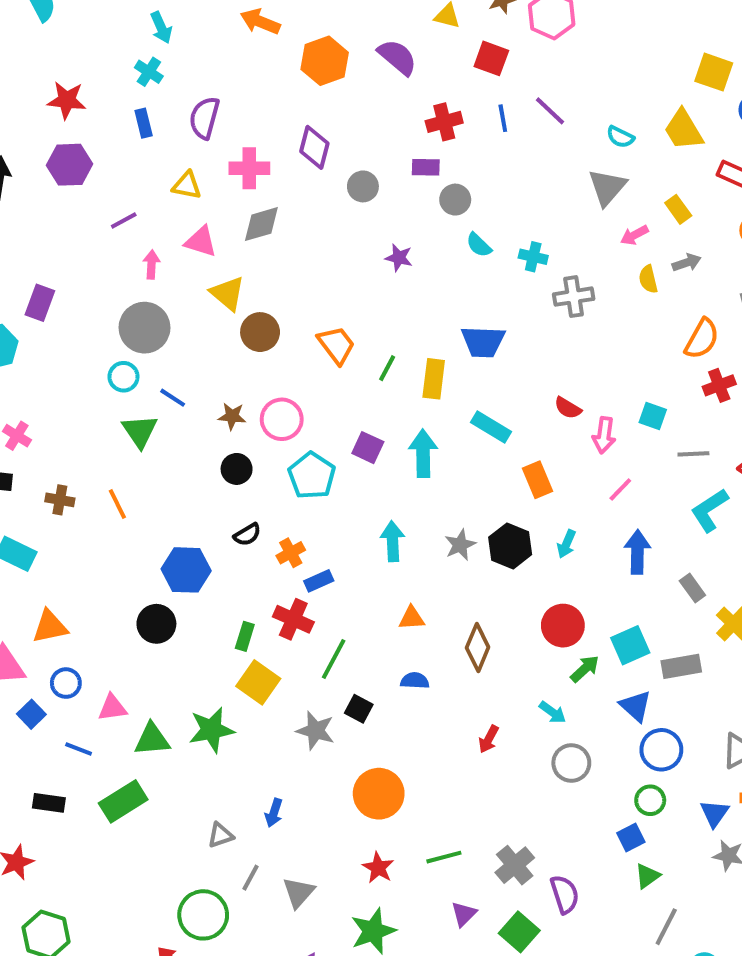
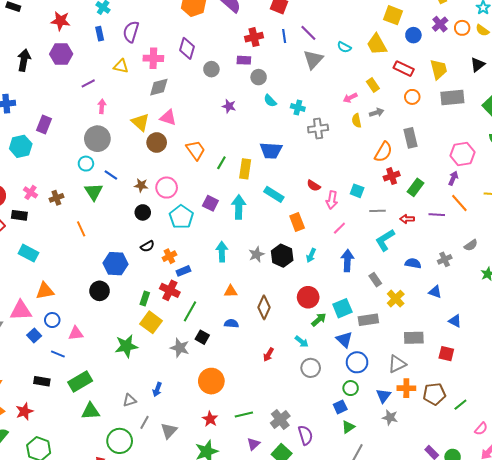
gray triangle: (607, 187) -> (313, 59), moved
pink triangle: (201, 241) -> (168, 118), moved
brown cross: (60, 500) -> (56, 198), moved, turned -32
green triangle: (152, 739) -> (91, 411), moved

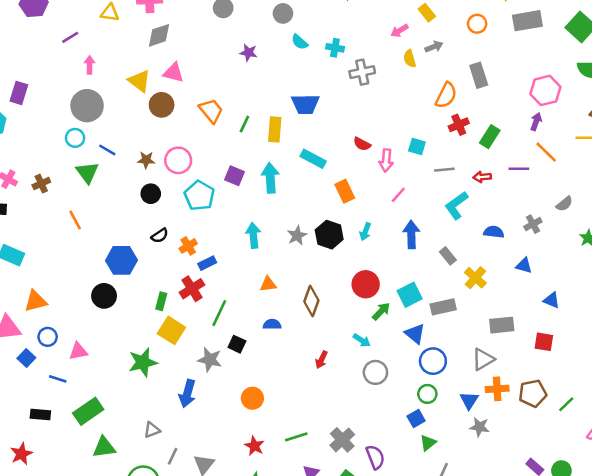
red cross: (170, 290) -> (192, 289), turned 36
orange circle: (211, 381) -> (252, 398), size x0.7
blue arrow: (157, 389) -> (187, 393), moved, size x1.5

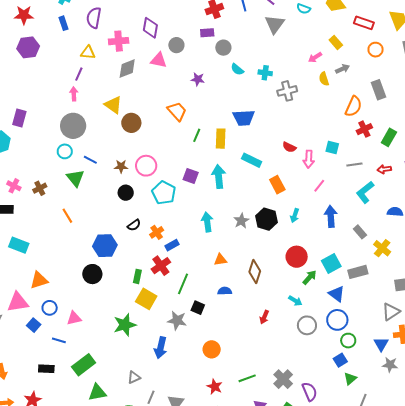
purple line: (70, 37) -> (79, 74), moved, turned -32
pink triangle: (174, 73) -> (159, 60), moved
orange trapezoid: (211, 111) -> (177, 111), moved
blue circle: (433, 361) -> (337, 320), moved

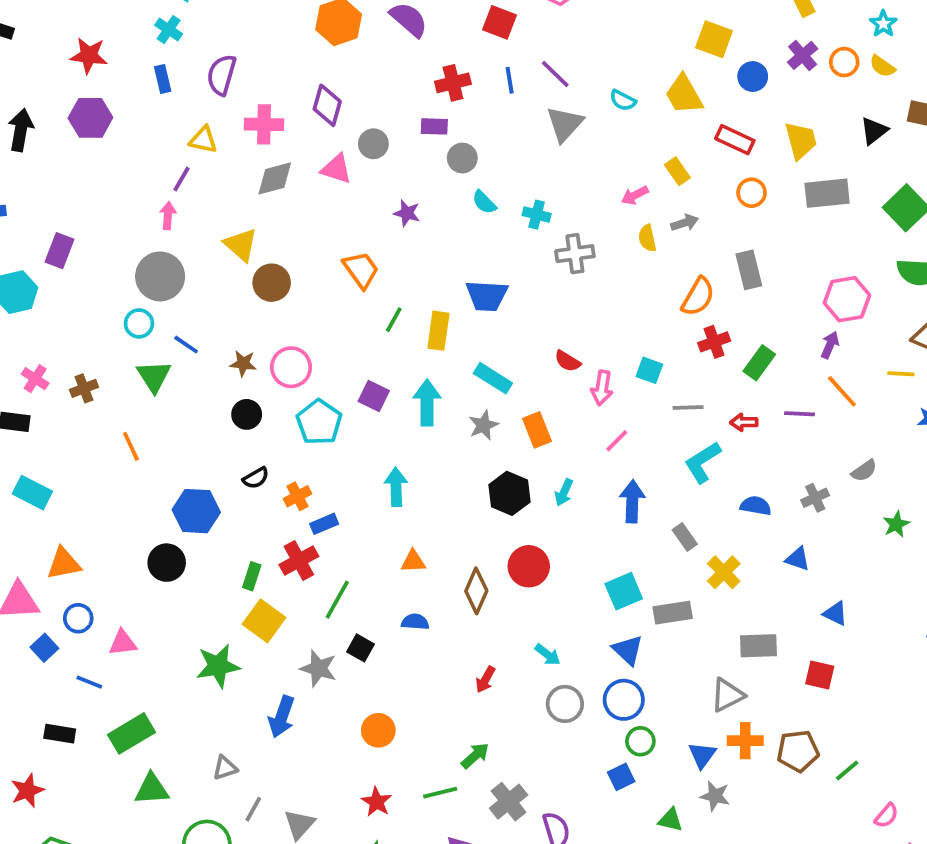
gray star: (241, 221) -> (483, 425), moved
red circle: (297, 257) -> (529, 566), moved
green arrow: (309, 277) -> (475, 756), moved
green triangle: (350, 379) -> (670, 820), moved, turned 48

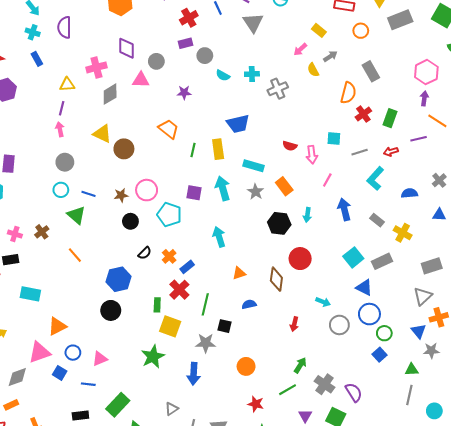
purple semicircle: (221, 75) -> (64, 27), moved
gray circle: (160, 276) -> (65, 162), size x0.7

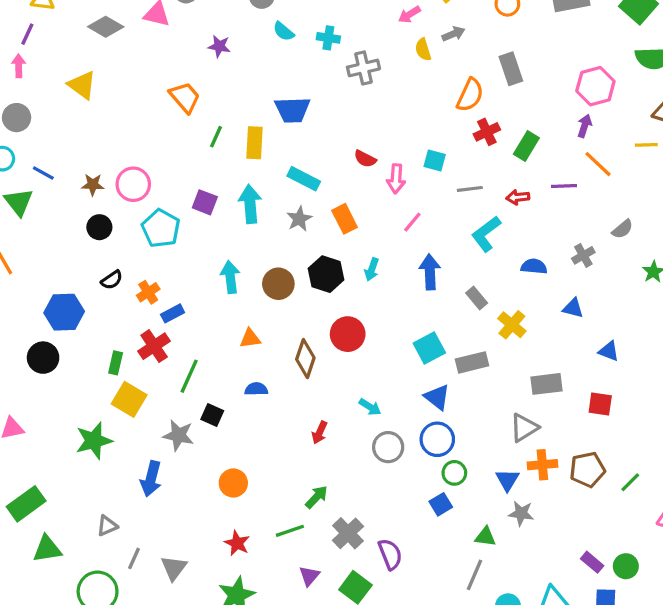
gray diamond: (110, 94) -> (106, 27), turned 50
brown circle: (124, 149) -> (278, 284), moved

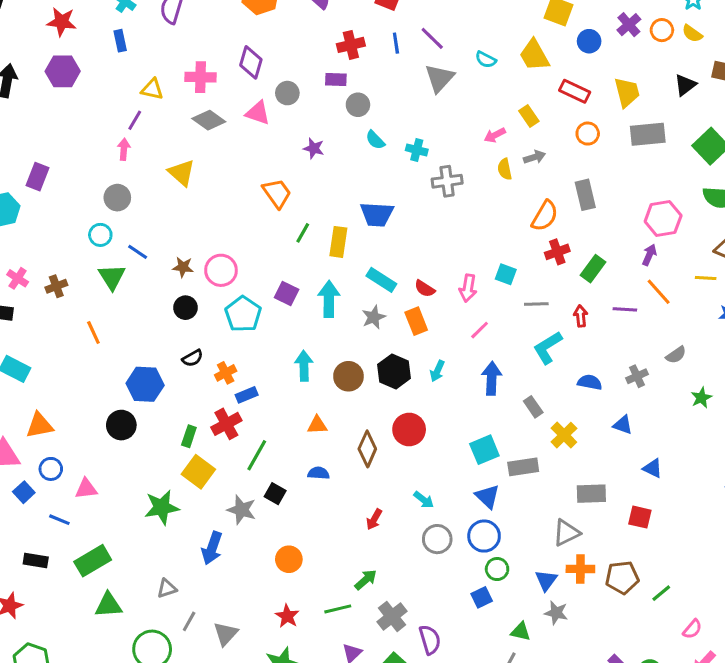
red semicircle: (365, 159) -> (425, 289), moved
red arrow: (518, 197) -> (581, 316), turned 85

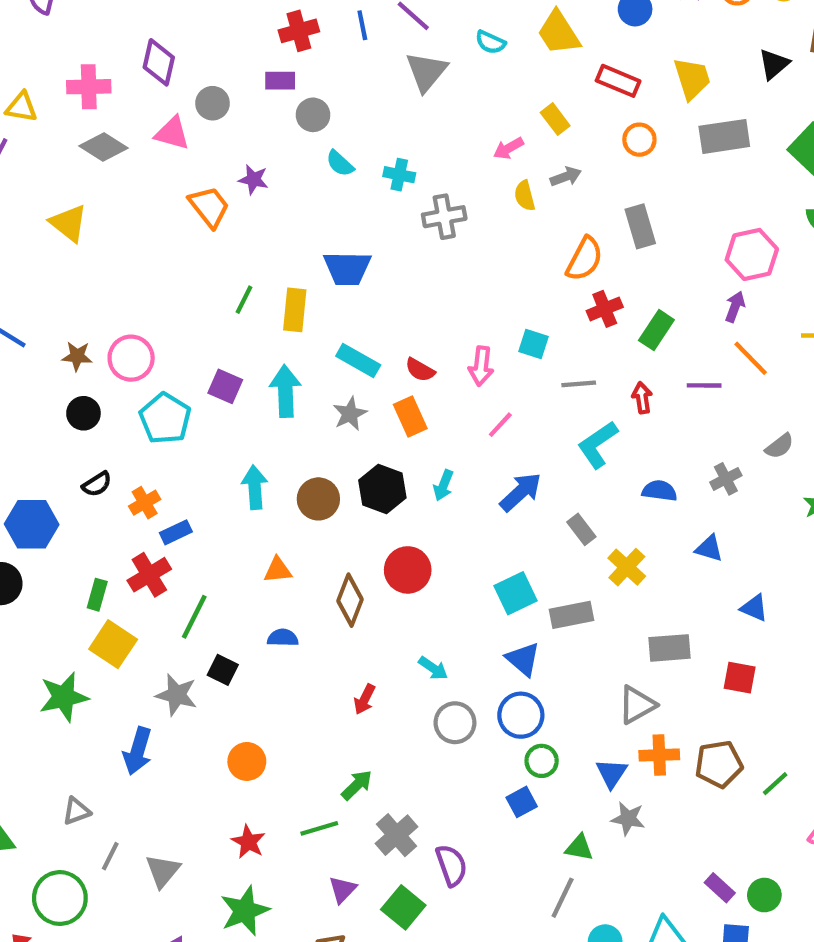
orange trapezoid: (277, 193) -> (209, 207), moved
blue arrow: (492, 378) -> (521, 492), turned 48

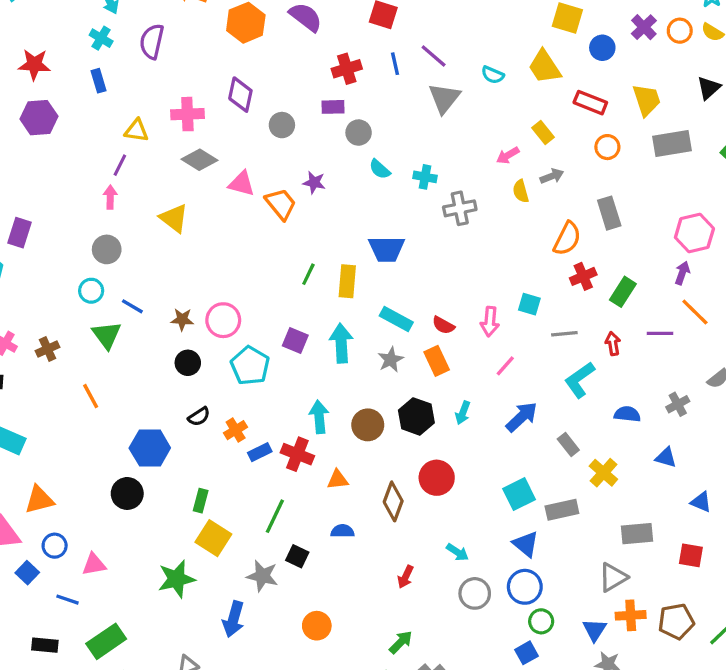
pink triangle: (172, 133) -> (242, 184), moved
red cross: (149, 575) -> (297, 454), moved, turned -36

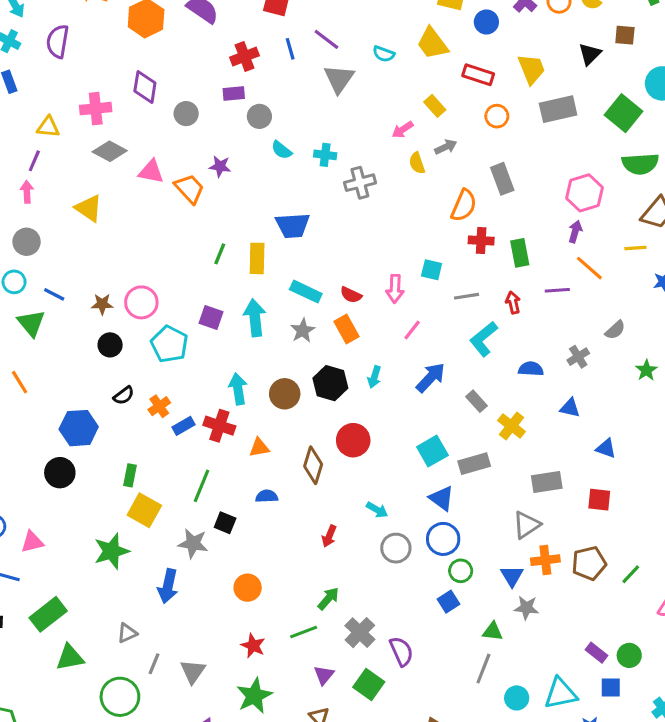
red cross: (583, 276) -> (481, 240), turned 30
green rectangle: (623, 292) -> (520, 253), turned -40

